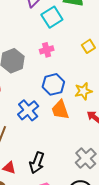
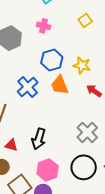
pink cross: (47, 50) -> (43, 26), turned 32
yellow star: (83, 91) -> (82, 65), turned 30

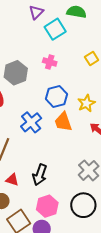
yellow star: (82, 65) -> (86, 103), turned 30

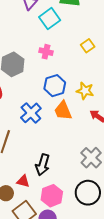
yellow star: (86, 103) -> (85, 91), turned -30
red triangle: (12, 180) -> (23, 181), moved

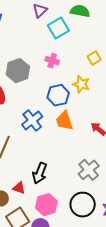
yellow star: (85, 91) -> (81, 84), moved

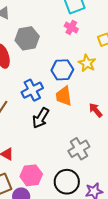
pink cross: (52, 61) -> (71, 27), moved
black arrow: (40, 173) -> (41, 118), moved

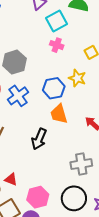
blue cross: (32, 90) -> (18, 96), moved
gray cross: (79, 149) -> (81, 164), turned 30

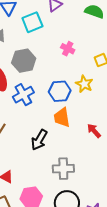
cyan square: (57, 21) -> (32, 22), moved
gray cross: (81, 164) -> (63, 169), moved

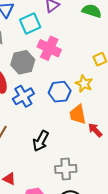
pink cross: (68, 49) -> (49, 48), moved, size x1.6
orange trapezoid: (62, 117) -> (78, 114), moved

